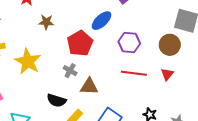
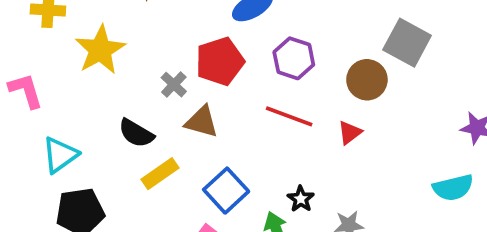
red pentagon: (80, 43) -> (220, 61), moved

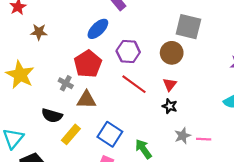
red line: (289, 116) -> (134, 84), turned 30
black star: (301, 199) -> (170, 106), moved

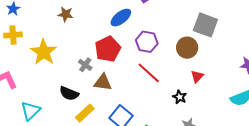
red triangle: (170, 84) -> (197, 76), moved

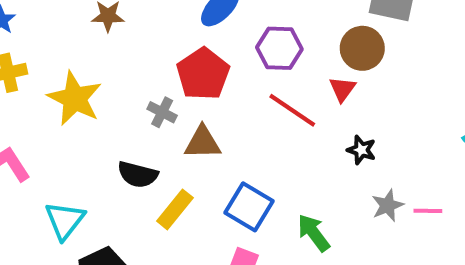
red triangle: (197, 76) -> (342, 89), moved

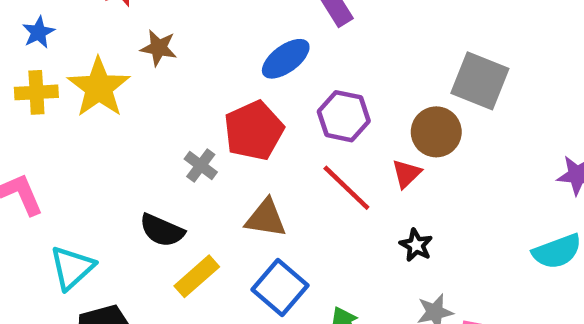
yellow star: (75, 98) -> (99, 87), moved
brown triangle: (203, 142) -> (266, 218), moved

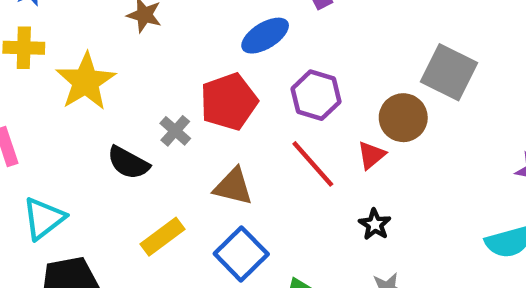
yellow star: (99, 87) -> (86, 82), moved
black semicircle: (162, 230) -> (128, 163), moved

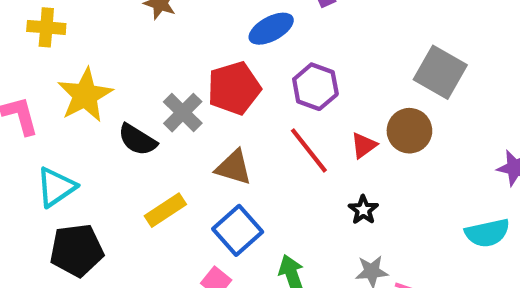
yellow star: (86, 82) -> (85, 95), moved
brown circle: (403, 118) -> (409, 131), moved
gray cross: (175, 131) -> (183, 113), size x1.4

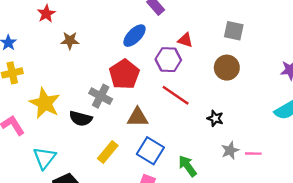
gray square: (440, 72) -> (234, 31), size x0.7
red triangle: (364, 145) -> (185, 40), moved, turned -49

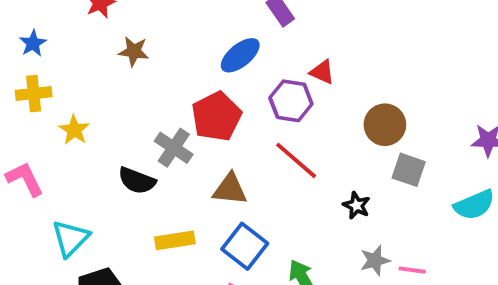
gray square: (234, 31) -> (409, 170), moved
yellow star: (45, 103) -> (74, 130), moved, size x0.6
yellow rectangle: (108, 152) -> (175, 240), turned 35

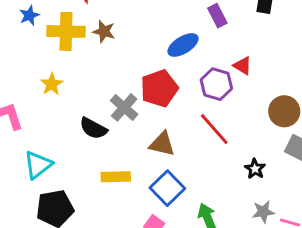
yellow cross: (34, 94) -> (66, 31), moved, size x1.4

